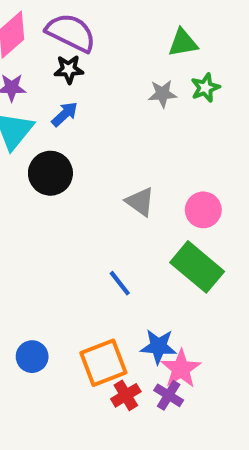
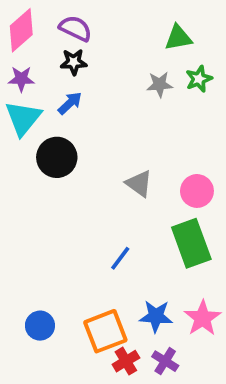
purple semicircle: (71, 33) -> (75, 28), size x0.7
green rectangle: (197, 267) -> (191, 243), turned 30
blue line: (120, 283) -> (120, 258), turned 75
pink star: (181, 369) -> (203, 318), moved

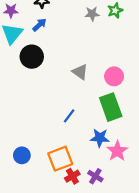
blue star: (156, 316) -> (100, 138), moved

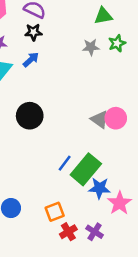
black circle: (32, 57) -> (30, 116), moved
gray triangle: (80, 72) -> (100, 119), moved
green rectangle: (111, 107) -> (86, 169), moved, turned 60
orange square: (60, 159) -> (55, 212), size x0.7

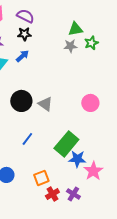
green triangle: (103, 16) -> (75, 29), moved
gray triangle: (100, 119) -> (45, 104), moved
blue line: (65, 163) -> (27, 139), moved

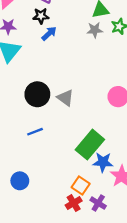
blue arrow: (22, 56) -> (49, 33), moved
blue line: (27, 139) -> (35, 132), moved, turned 32
orange square: (41, 178) -> (81, 185), moved, turned -35

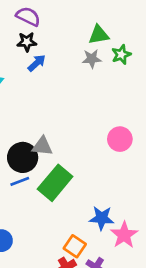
black circle: (37, 94) -> (23, 157), moved
gray triangle: (65, 98) -> (42, 146), moved, turned -30
green rectangle: (90, 145) -> (55, 183), moved

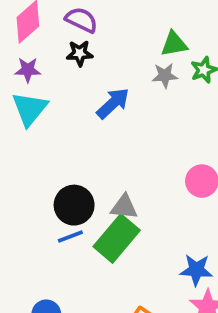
blue arrow: (37, 63) -> (113, 103), moved, size x1.4
gray triangle: (42, 146) -> (124, 207), moved
blue star: (102, 218) -> (196, 270), moved

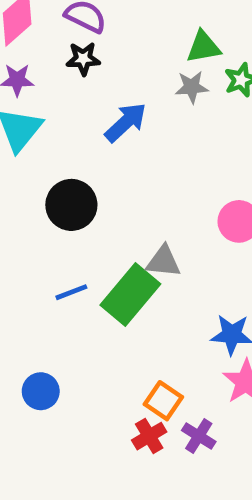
black circle: (74, 205) -> (71, 205), moved
gray triangle: (124, 207) -> (163, 262), moved

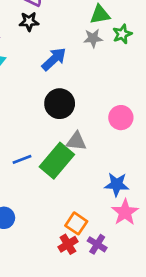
black circle: (71, 205) -> (60, 104), moved

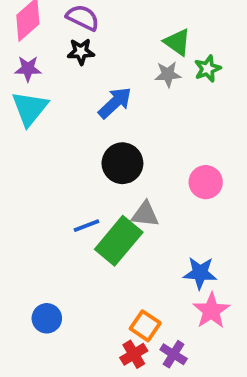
green triangle: (100, 15) -> (177, 42), turned 45
blue line: (22, 159) -> (87, 226), moved

